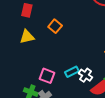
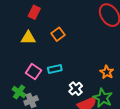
cyan rectangle: (72, 72) -> (55, 69), moved
pink square: (47, 76) -> (33, 72), moved

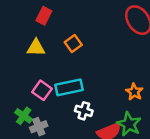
cyan rectangle: (55, 69) -> (69, 87), size x1.5
white cross: (76, 89) -> (84, 111), moved, turned -32

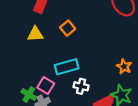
pink square: (42, 90) -> (46, 85), moved

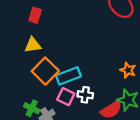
orange square: (68, 28) -> (45, 71), moved, size x1.6
pink square: (46, 85) -> (66, 97), moved

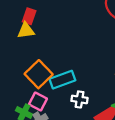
yellow triangle: (33, 45) -> (26, 31), moved
pink square: (66, 97) -> (38, 101), moved

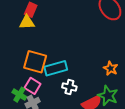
orange square: (39, 74) -> (35, 62), turned -35

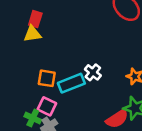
orange square: (35, 62) -> (47, 78), size x0.7
white cross: (69, 87) -> (93, 72), moved, turned 32

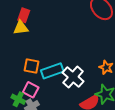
white cross: (93, 72) -> (73, 77), moved, size x1.5

